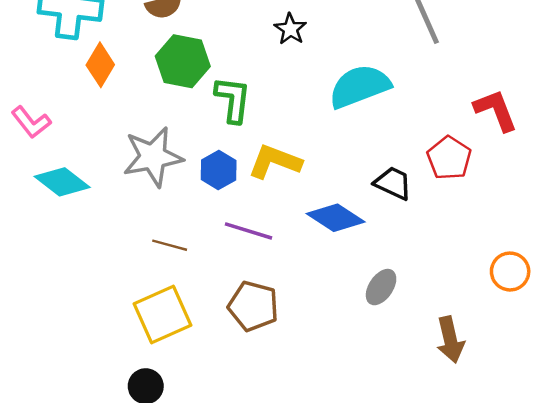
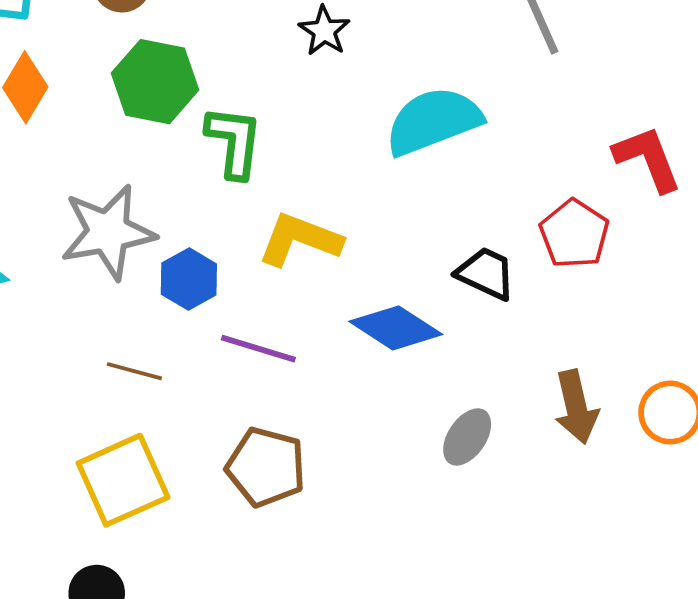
blue hexagon: (219, 170) -> (189, 279), moved
brown arrow: (450, 340) -> (576, 407), moved

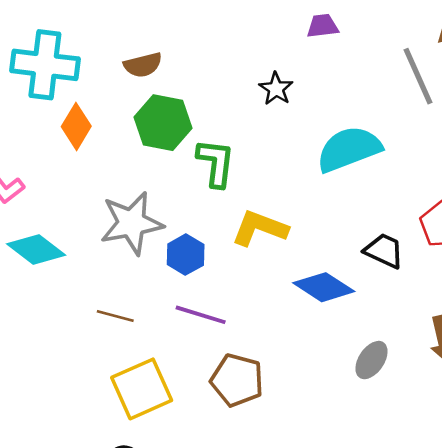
purple line: (258, 349) -> (201, 315), moved
brown line: (134, 371) -> (115, 316), moved

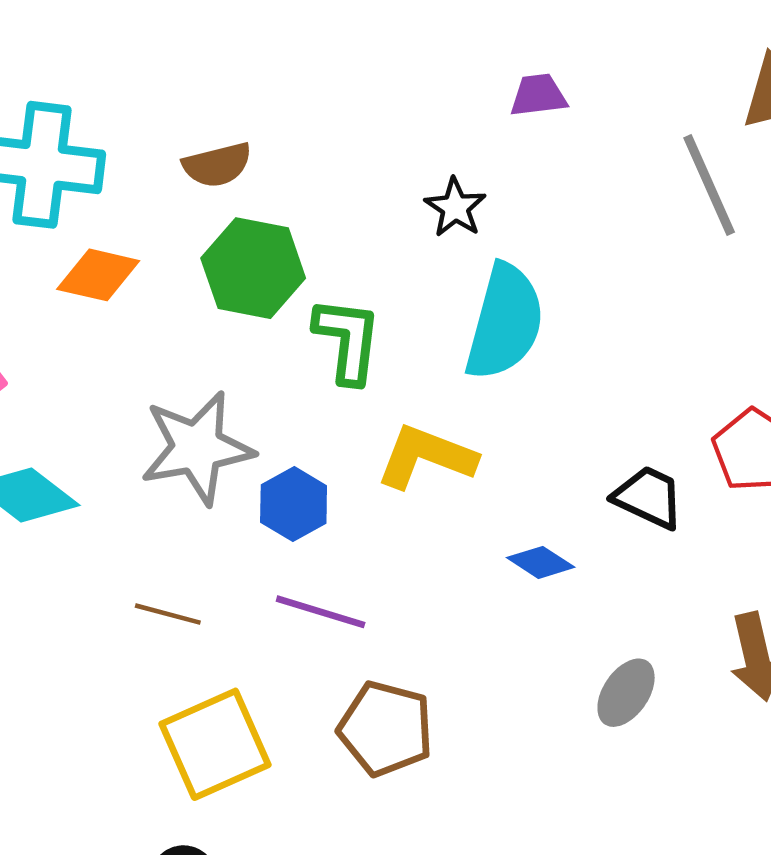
orange diamond: (76, 126) -> (98, 275), turned 72
cyan semicircle: (349, 149) -> (505, 322), moved, turned 126
blue diamond: (324, 287) -> (541, 562), size x0.6

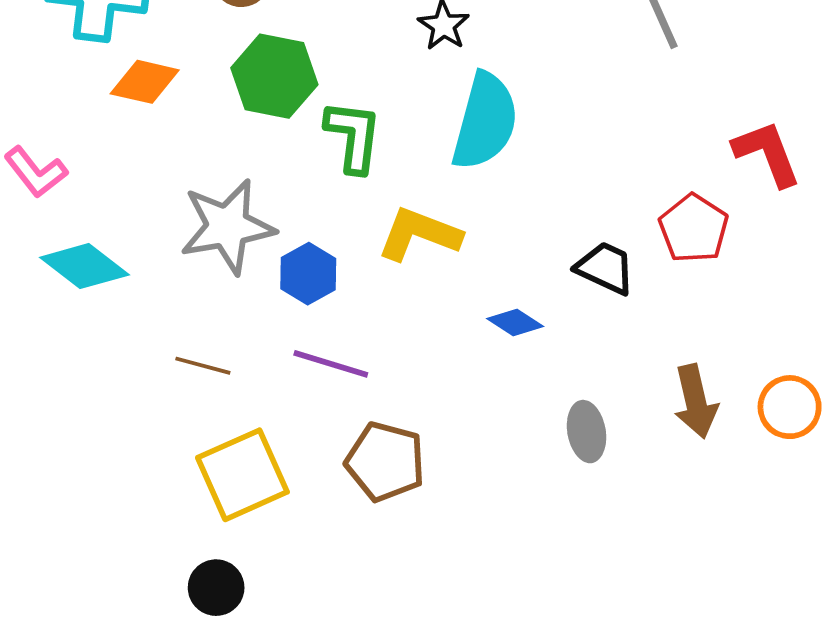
gray ellipse: (626, 693) -> (587, 432), turned -44

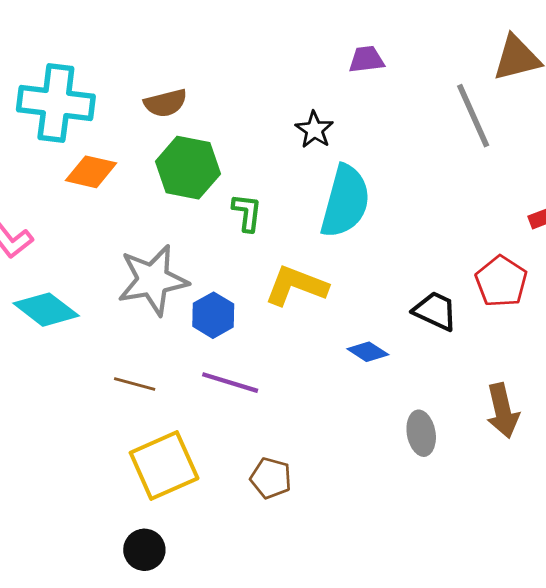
green L-shape: (353, 136) -> (247, 213), size x0.7
brown pentagon: (385, 462) -> (271, 478), moved, size x0.7

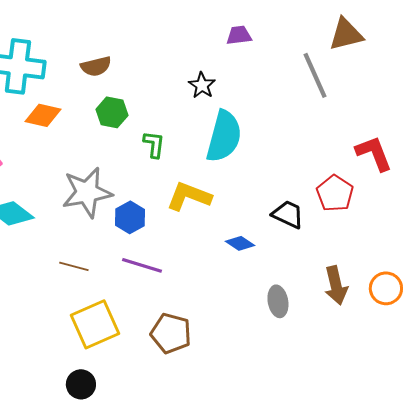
green hexagon: (188, 168) -> (112, 112), size x0.7
brown pentagon: (271, 478) -> (171, 333), size x1.4

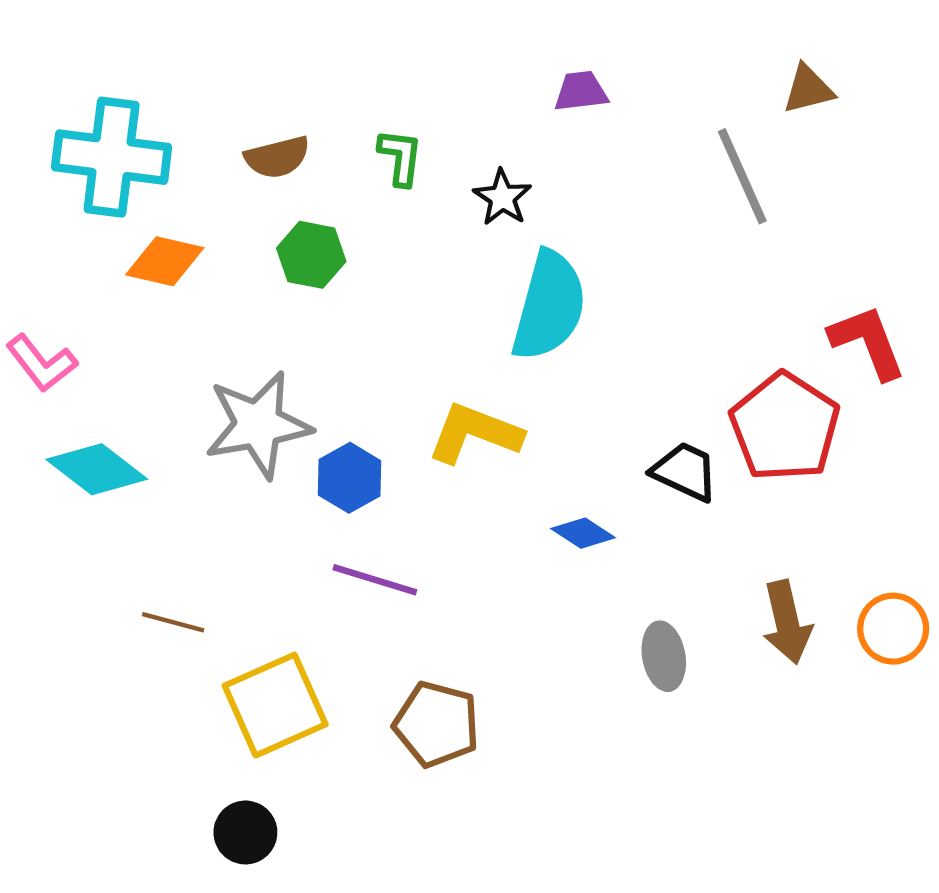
brown triangle: (346, 34) -> (808, 89), size x0.7
green L-shape: (154, 144) -> (400, 157), moved
red pentagon: (335, 193) -> (785, 427), size x1.4
brown line: (74, 266) -> (173, 622), moved

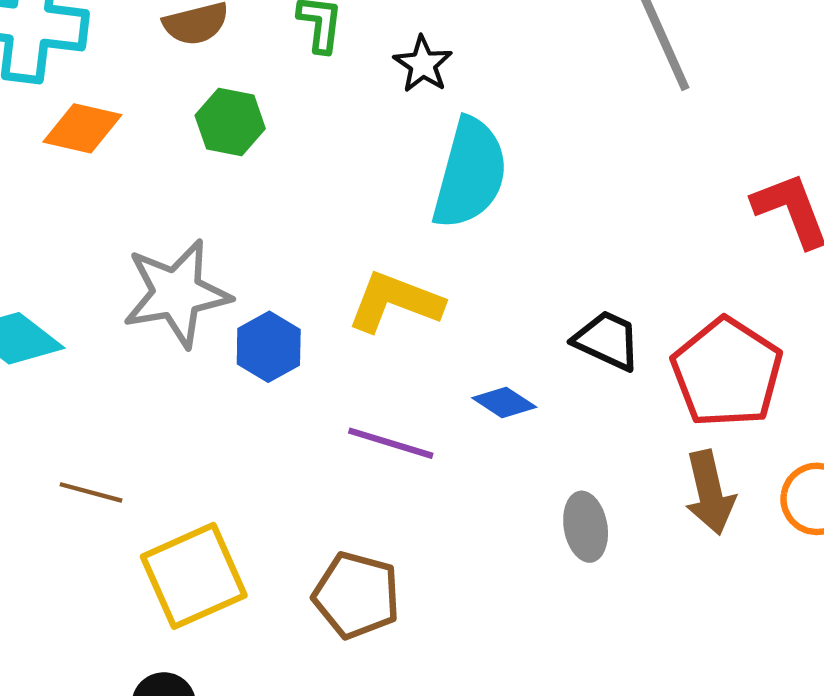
red pentagon: (785, 427) -> (727, 373), moved
purple line: (375, 580) -> (391, 443), moved

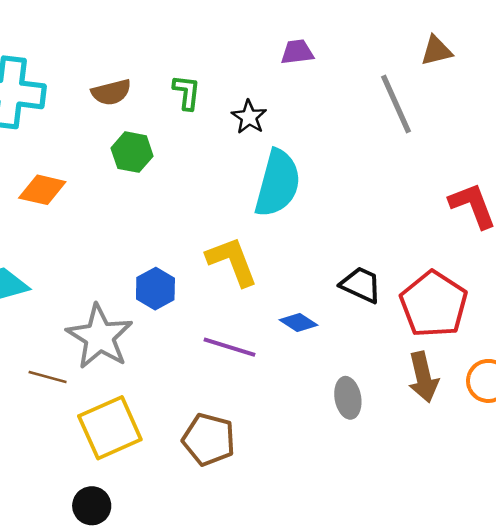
orange diamond: (82, 128) -> (42, 190), moved
gray star: (177, 293) -> (100, 337), moved, turned -30
yellow L-shape: (395, 302) -> (232, 261), turned 48

